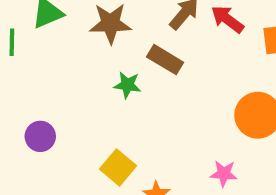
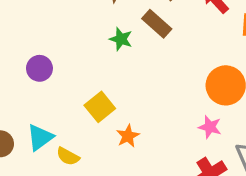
pink star: (224, 174) -> (210, 127), moved

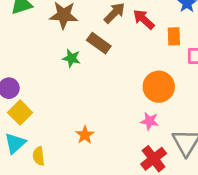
yellow square: (100, 107) -> (20, 113), moved
yellow semicircle: (68, 156) -> (39, 156), turned 60

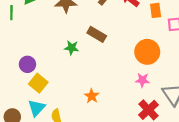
brown rectangle: (99, 43) -> (97, 34), moved
green star: (71, 58) -> (72, 48), moved

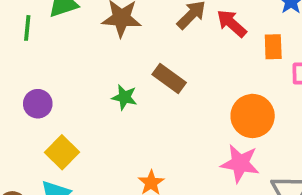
purple circle: (27, 64) -> (38, 104), moved
pink star: (142, 80) -> (240, 163), size x1.5

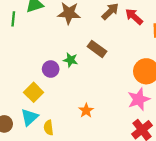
purple circle: (38, 104) -> (51, 69), moved
pink star: (240, 163) -> (139, 99), turned -30

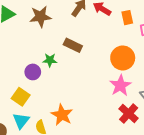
orange star: (86, 110) -> (62, 115), moved, size x1.5

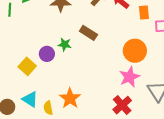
yellow square: (21, 97) -> (27, 66), moved
red cross: (129, 114) -> (122, 105), moved
cyan triangle: (21, 121) -> (30, 99), turned -42

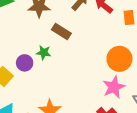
brown rectangle: (88, 33) -> (61, 32), moved

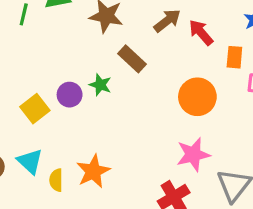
orange circle: (119, 59) -> (197, 97), moved

